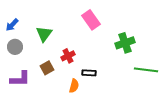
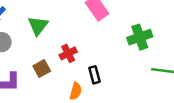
black rectangle: (89, 73) -> (95, 75), turned 72

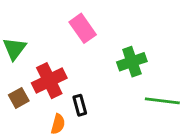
red cross: (68, 53) -> (49, 81), size x1.6

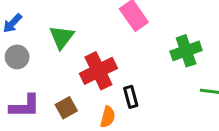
brown square: (19, 98) -> (66, 108), moved

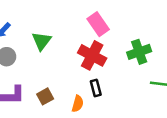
red cross: (98, 71) -> (92, 55), moved, turned -36

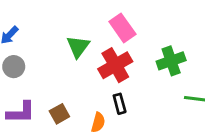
green triangle: (42, 41) -> (78, 47), moved
red cross: (92, 55) -> (115, 65), turned 32

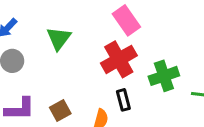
green triangle: (78, 47) -> (59, 38), moved
green cross: (171, 61) -> (164, 76), moved

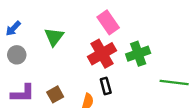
green cross: (164, 76) -> (138, 54), moved

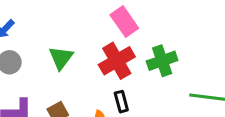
green triangle: (54, 37) -> (61, 58), moved

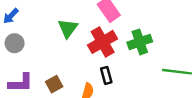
green triangle: (61, 58) -> (68, 28), moved

